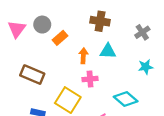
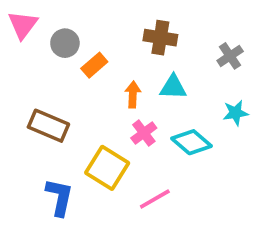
pink triangle: (17, 29) -> (23, 25), moved
pink cross: (90, 79) -> (144, 133), turned -32
cyan diamond: (126, 99) -> (191, 142), moved

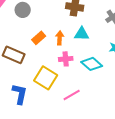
orange rectangle: (94, 65) -> (39, 38), moved
pink cross: (144, 133) -> (66, 59), turned 32

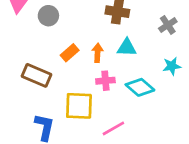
yellow square: (46, 78) -> (79, 106), turned -30

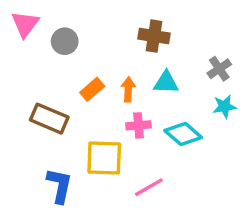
gray cross: (168, 25) -> (219, 69), moved

